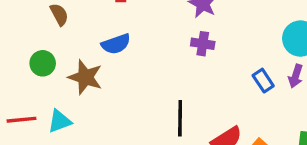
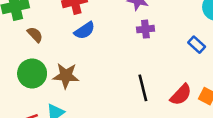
blue semicircle: (116, 44) -> (85, 30), moved
green circle: (43, 63) -> (32, 73), size x1.5

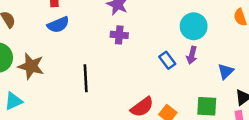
black line: (143, 88) -> (86, 78), moved

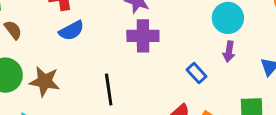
purple cross: (119, 35) -> (143, 36), size x1.5
blue rectangle: (167, 60) -> (197, 73), moved

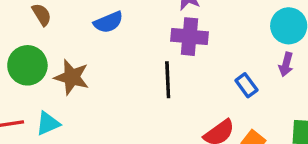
black line: (109, 89) -> (168, 80), moved

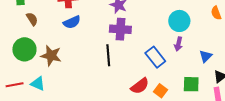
blue rectangle: (246, 85) -> (155, 57), size x1.5
cyan triangle: (48, 123) -> (38, 84), turned 49

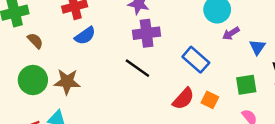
purple arrow: (178, 44) -> (231, 33), moved, turned 56
black line: (108, 55) -> (137, 68), turned -40

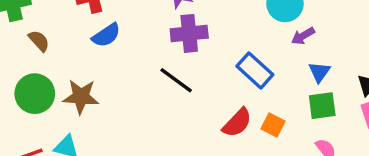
blue triangle: (257, 47) -> (319, 72), moved

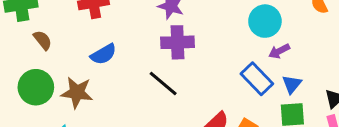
blue semicircle: (106, 35) -> (103, 54), moved
blue rectangle: (255, 70) -> (257, 79), moved

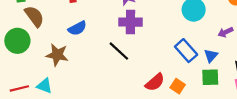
brown semicircle: (43, 40) -> (34, 16), size x1.5
purple arrow: (279, 51) -> (225, 32), moved
green circle: (36, 87) -> (17, 41), moved

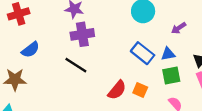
blue triangle: (211, 56) -> (168, 54), turned 48

